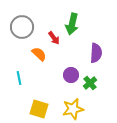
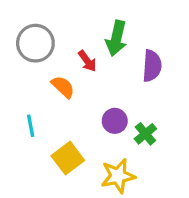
purple semicircle: (96, 53) -> (152, 66), moved
yellow square: (39, 109) -> (68, 158), moved, turned 36

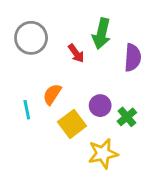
orange semicircle: (63, 87) -> (52, 94), moved, turned -100
yellow square: (68, 158) -> (72, 124), moved

